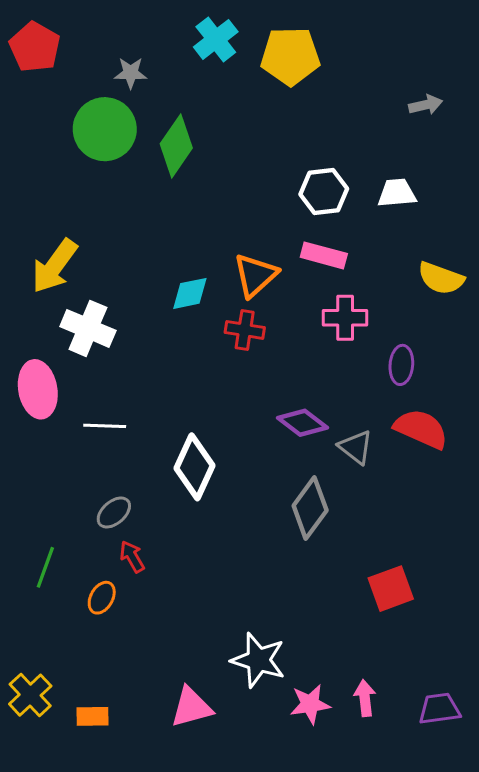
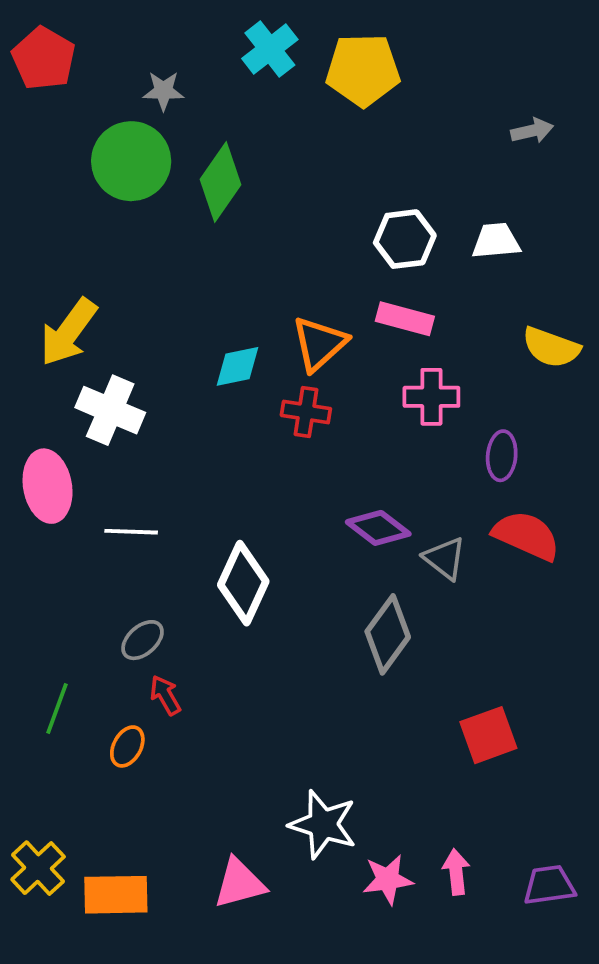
orange rectangle: (93, 716) -> (116, 895), size x1.6

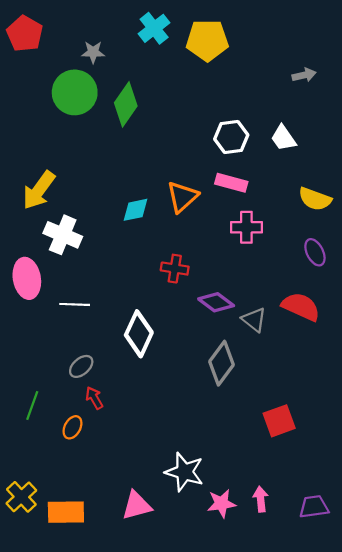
white trapezoid: (496, 241) -> (283, 138), turned -120
red cross: (306, 412) -> (175, 269), moved
purple ellipse: (502, 456) -> (315, 252), moved, turned -32

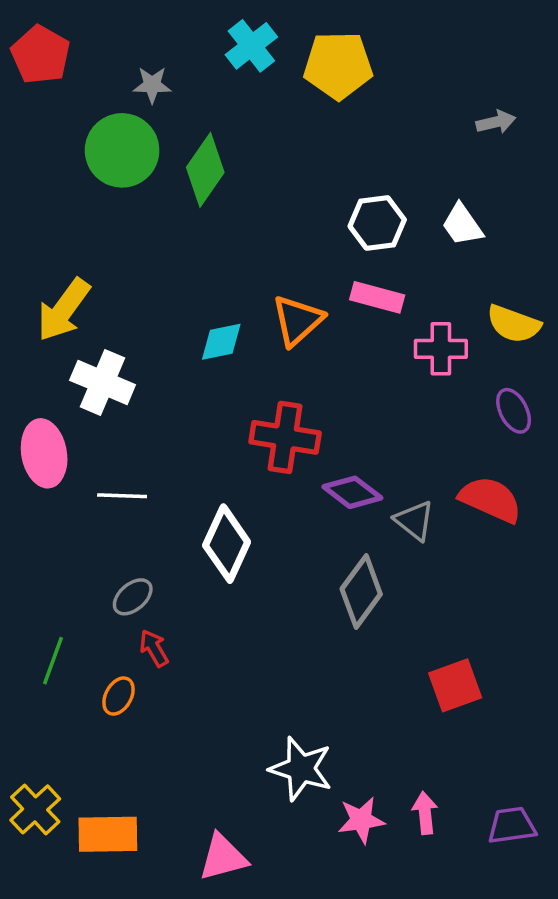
pink cross: (246, 227) -> (441, 349), moved
red cross: (175, 269) -> (285, 437), size x1.5
pink triangle: (137, 506) -> (223, 857), moved

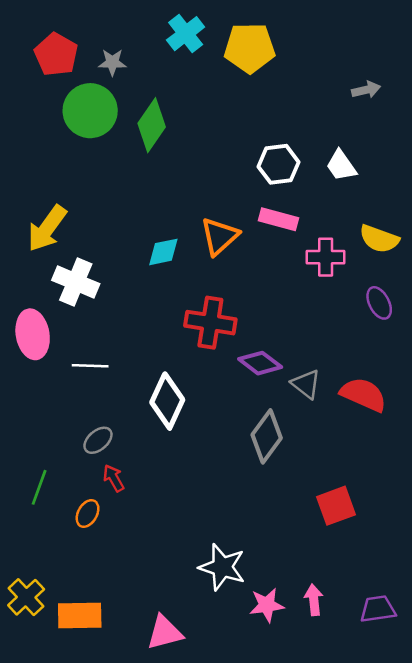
red pentagon: (41, 55) -> (56, 54), moved
red semicircle: (491, 499) -> (363, 394), moved

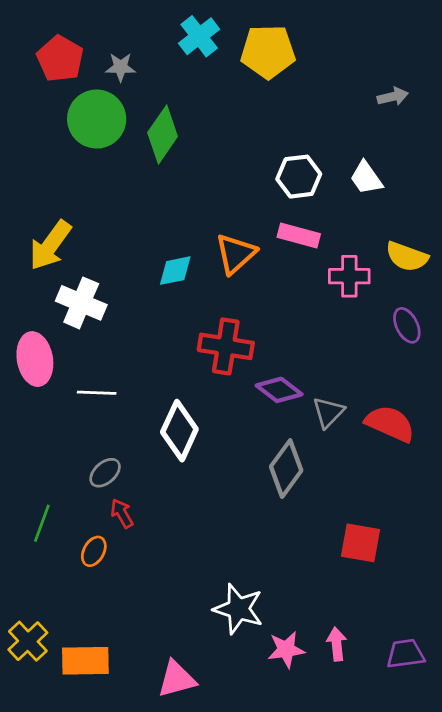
gray triangle: (306, 384) -> (328, 412), turned 36
red square: (336, 506) -> (361, 543), turned 30

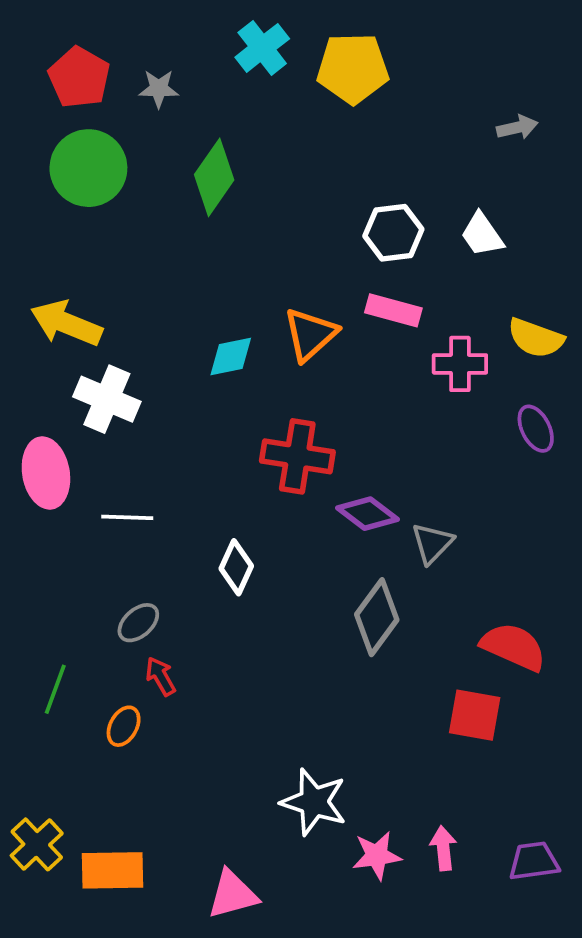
green circle: (97, 119) -> (88, 168), moved
yellow arrow: (50, 245) -> (66, 323), turned 76
red semicircle: (390, 424) -> (514, 647), moved
white diamond: (179, 431) -> (236, 567), size x0.7

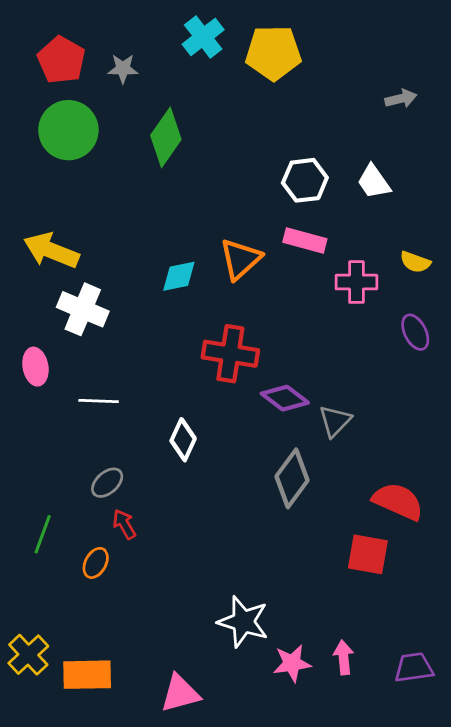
yellow semicircle: (536, 338) -> (415, 262), size x0.7
pink ellipse: (46, 473) -> (35, 367), size x0.7

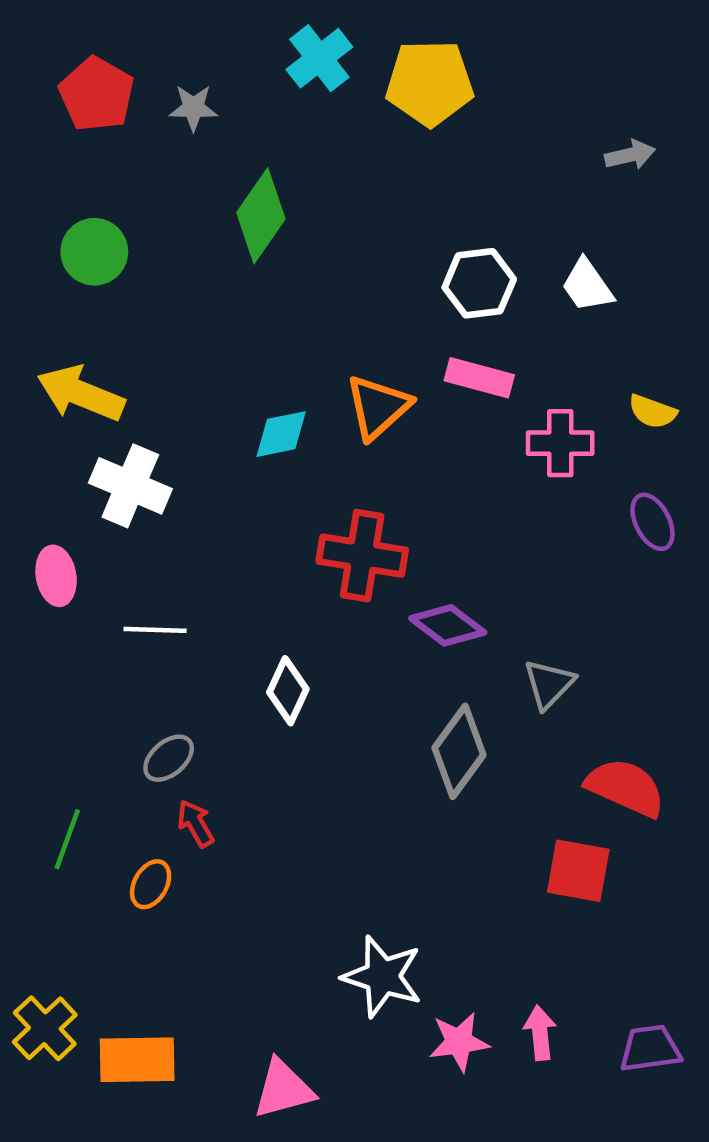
green circle: (68, 130) -> (94, 252), moved, size x0.7
gray triangle: (335, 421) -> (549, 684), moved

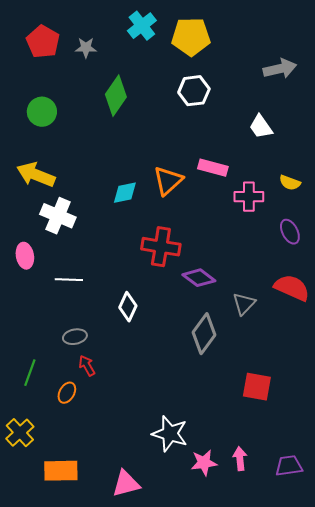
gray arrow: (630, 155) -> (280, 69), size x1.5
white hexagon: (479, 283) -> (194, 91), moved
gray ellipse: (169, 758) -> (75, 337), turned 30
red semicircle: (625, 787) -> (292, 288), moved
yellow cross: (45, 1028) -> (20, 433), moved

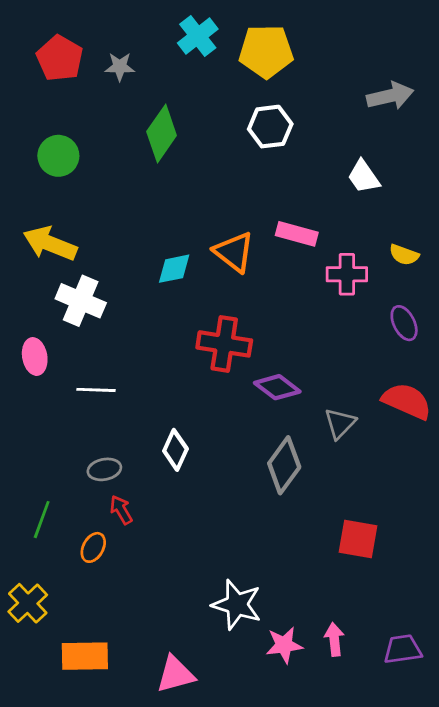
orange triangle: (168, 181) -> (234, 252), turned -40
white diamond: (128, 307) -> (175, 450), moved

